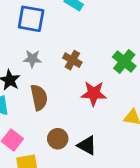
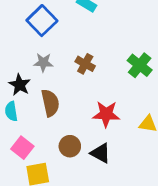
blue square: (31, 19) -> (42, 21), turned 36
red star: (94, 93) -> (106, 114), moved

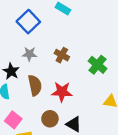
green cross: (140, 65) -> (98, 65), moved
red star: (106, 114) -> (62, 92), moved

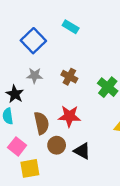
brown semicircle: (35, 85) -> (41, 123), moved

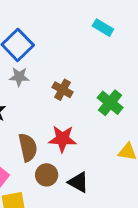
cyan rectangle: (71, 27) -> (103, 28), moved
gray star: (35, 76) -> (19, 77), moved

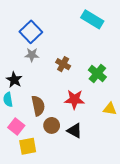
cyan rectangle: (103, 28) -> (92, 19), size x1.5
red star: (62, 139) -> (74, 99), moved

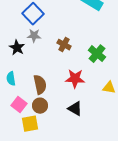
black star: (14, 80) -> (17, 48), moved
brown circle: (52, 125) -> (40, 106), moved

